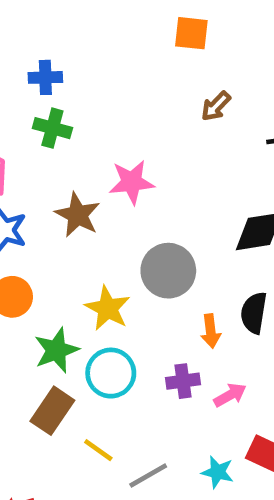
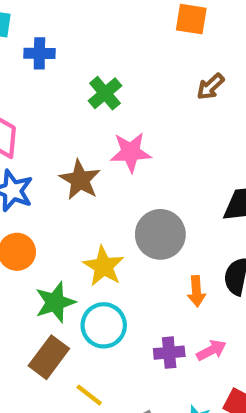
blue cross: (45, 77) -> (39, 53), moved
green cross: (52, 128) -> (105, 93), moved, turned 32
purple cross: (183, 381) -> (169, 353), moved

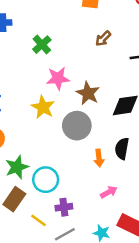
brown star: (80, 180) -> (88, 93), moved
yellow star: (103, 266) -> (43, 107), moved
purple cross: (169, 353) -> (64, 207), moved

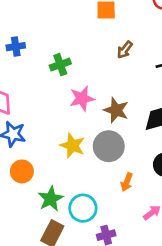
green cross: (42, 45) -> (60, 65), turned 30
yellow star: (43, 107) -> (72, 146), moved
orange arrow: (99, 158) -> (127, 182), moved, turned 35

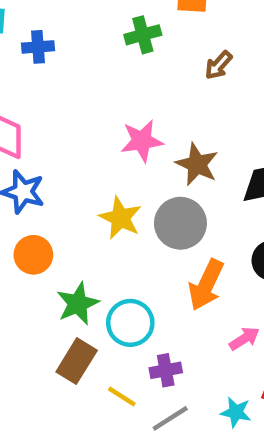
green cross: (60, 65) -> (143, 35), moved
orange arrow: (127, 182) -> (206, 285), size x1.6

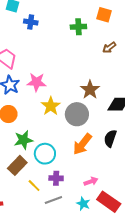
pink star: (142, 141) -> (36, 82), moved
pink arrow: (244, 339) -> (91, 181), moved

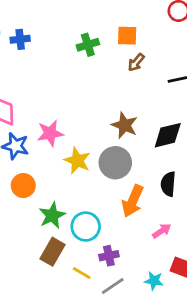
orange square: (104, 15) -> (127, 36), moved
blue cross: (31, 22) -> (20, 39), moved
pink arrow: (91, 181) -> (162, 231), moved

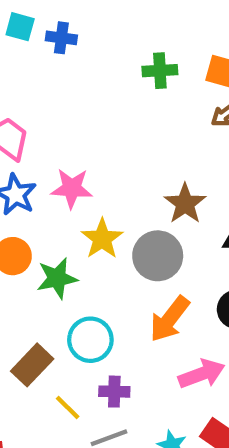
green star: (52, 215) -> (57, 278), moved
pink arrow: (162, 231) -> (202, 374), size x1.5

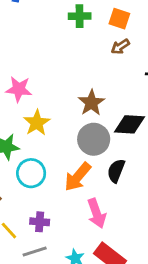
gray circle: (158, 256) -> (94, 139), moved
cyan circle: (90, 340) -> (31, 173), moved
pink arrow: (202, 374) -> (97, 213), turned 88

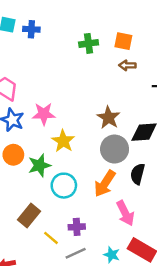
brown arrow: (120, 47) -> (127, 65), turned 42

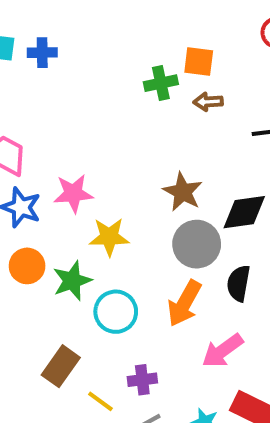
green cross: (89, 43) -> (161, 83), moved
yellow star: (63, 141) -> (109, 237), turned -30
pink arrow: (125, 213) -> (222, 351), turned 85

